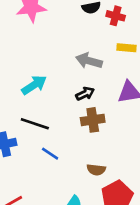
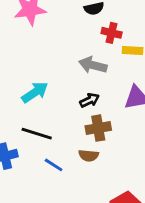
red cross: (116, 16) -> (112, 33), moved
brown semicircle: (96, 170) -> (89, 156), moved

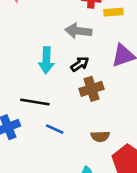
cyan arrow: (35, 92) -> (46, 60), moved, turned 135
brown semicircle: (89, 156) -> (100, 136), moved

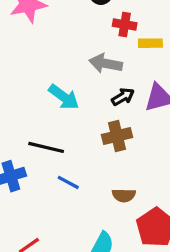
cyan arrow: (46, 60) -> (64, 97), turned -60
black arrow: (80, 64) -> (123, 97), moved

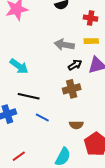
red cross: (125, 25) -> (91, 18), moved
yellow rectangle: (150, 43) -> (91, 41), moved
cyan arrow: (64, 97) -> (19, 66), moved

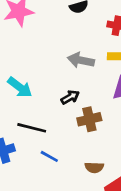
black arrow: (75, 65) -> (70, 97), moved

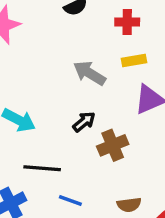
gray arrow: (81, 60) -> (90, 73), turned 30

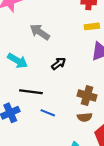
gray arrow: (90, 73) -> (40, 32), moved
brown cross: (113, 145) -> (87, 96), moved, turned 36

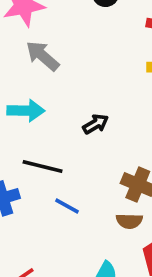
gray arrow: (40, 32) -> (42, 56), moved
cyan arrow: (18, 61) -> (26, 111), turned -36

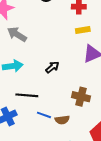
brown semicircle: (129, 221) -> (62, 120), moved

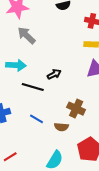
black line: (27, 95) -> (33, 87), moved
brown semicircle: (62, 120) -> (61, 127), moved

